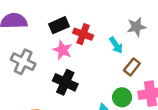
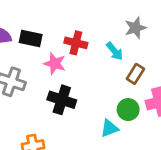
black rectangle: (59, 25) -> (31, 38), moved, turned 42

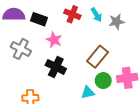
red cross: (76, 43) -> (72, 14), moved
cyan arrow: (115, 51) -> (96, 15), moved
brown rectangle: (135, 74) -> (97, 57), moved, size x1.5

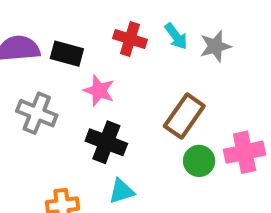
cyan triangle: (88, 92) -> (121, 191), moved

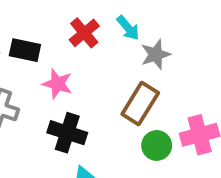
red cross: (130, 39) -> (84, 33), turned 36
gray star: (215, 46) -> (156, 54), moved

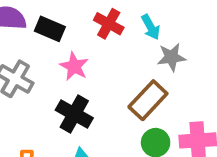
red cross: (84, 33) -> (109, 24), turned -32

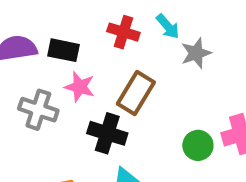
pink star: (74, 66) -> (80, 87), moved
brown rectangle: (148, 100) -> (136, 93), moved

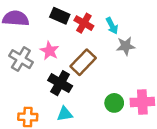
black rectangle: (64, 50) -> (60, 16), moved

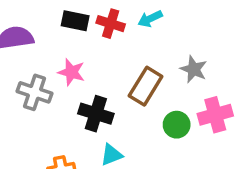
cyan arrow: (112, 26) -> (150, 19), turned 105
gray star: (126, 46) -> (194, 69), moved, turned -30
brown rectangle: (83, 62) -> (146, 86), moved

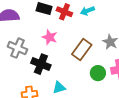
pink star: (71, 72) -> (50, 37), moved
black cross: (96, 114) -> (41, 64), moved

